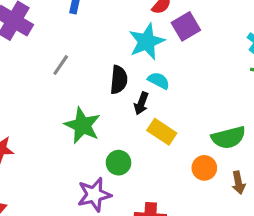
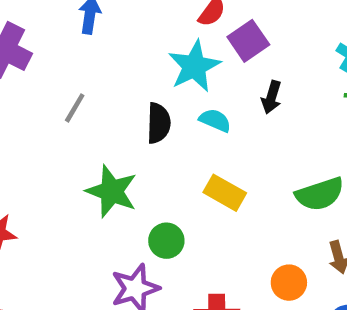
black arrow: (141, 103) -> (271, 97), moved
orange circle: (204, 168) -> (289, 283), moved

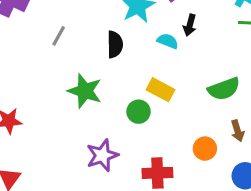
cyan semicircle: (215, 120) -> (168, 41), moved
green circle: (166, 241) -> (139, 112), moved

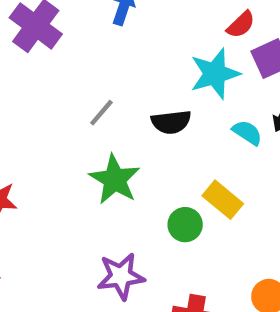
gray line: (59, 36) -> (101, 113), moved
black semicircle: (115, 44) -> (171, 122), turned 72

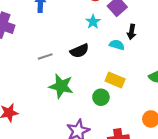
cyan star: (215, 74) -> (93, 22), size x0.6
gray line: (101, 113) -> (45, 57), turned 48

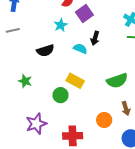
gray line: (45, 57) -> (13, 30), moved
green star: (61, 86) -> (25, 81), size x0.6

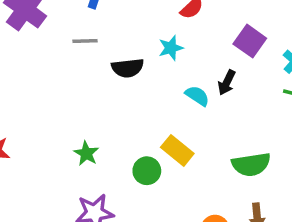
purple square: (84, 13) -> (250, 41), moved, turned -30
black semicircle: (45, 51) -> (128, 68), moved
green star: (25, 81) -> (86, 153), moved

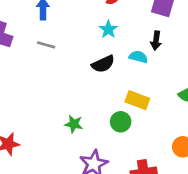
gray line: (85, 41) -> (46, 45), turned 36
black semicircle: (128, 68) -> (103, 64), moved

